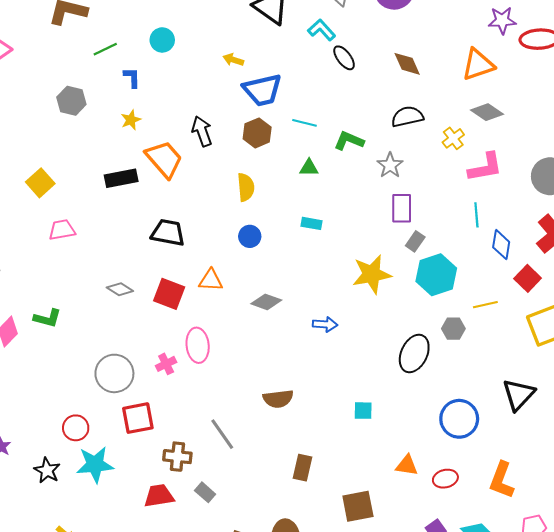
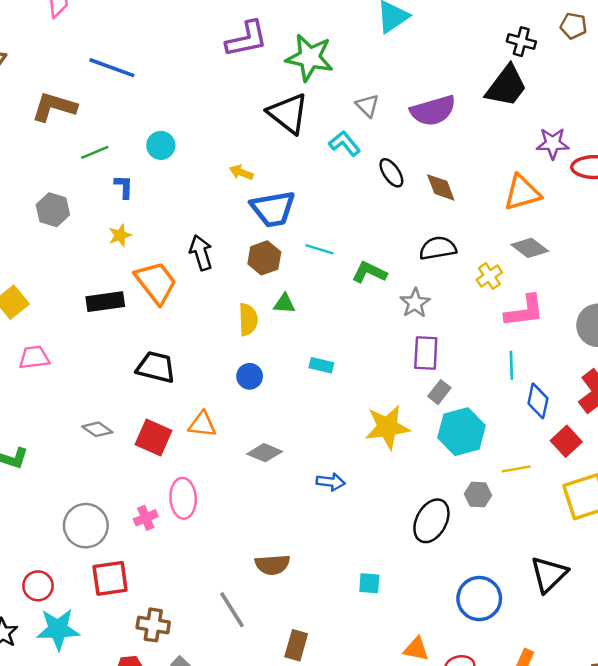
black ellipse: (344, 58) -> (391, 173), moved
green triangle: (309, 168) -> (284, 304), moved
gray line: (222, 434) -> (232, 610), moved

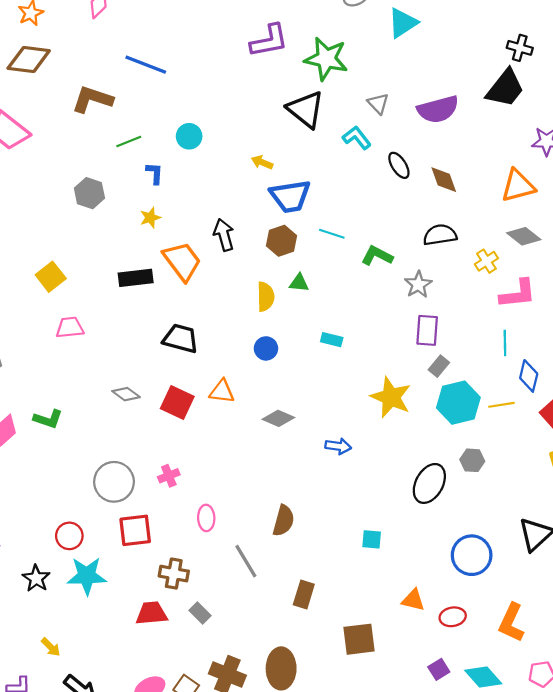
yellow star: (387, 427) -> (391, 397), turned 30
yellow line: (516, 469) -> (501, 405), moved
pink ellipse: (183, 498) -> (206, 518), moved, size x0.7
brown semicircle: (272, 565) -> (284, 521), turned -72

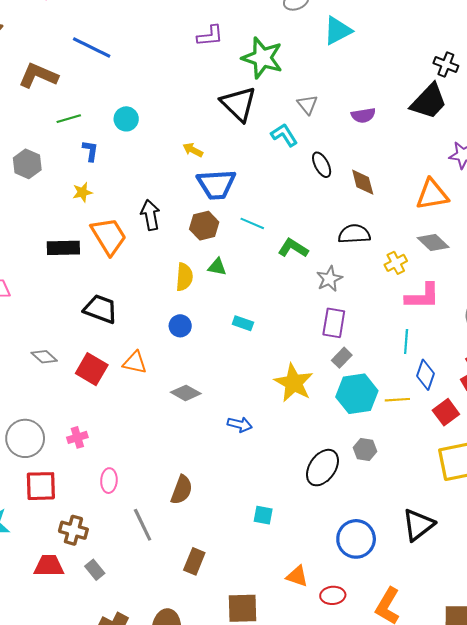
purple L-shape: (269, 41) -> (210, 36), size x0.7
purple semicircle: (438, 109) -> (363, 115), size x0.6

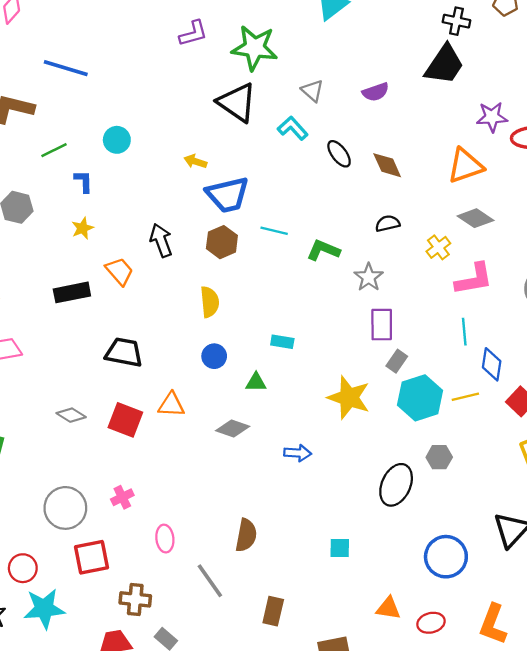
black semicircle: (354, 234) -> (388, 223), size x0.7
orange trapezoid: (109, 236) -> (119, 271), size x0.7
green triangle: (217, 267) -> (256, 382), moved

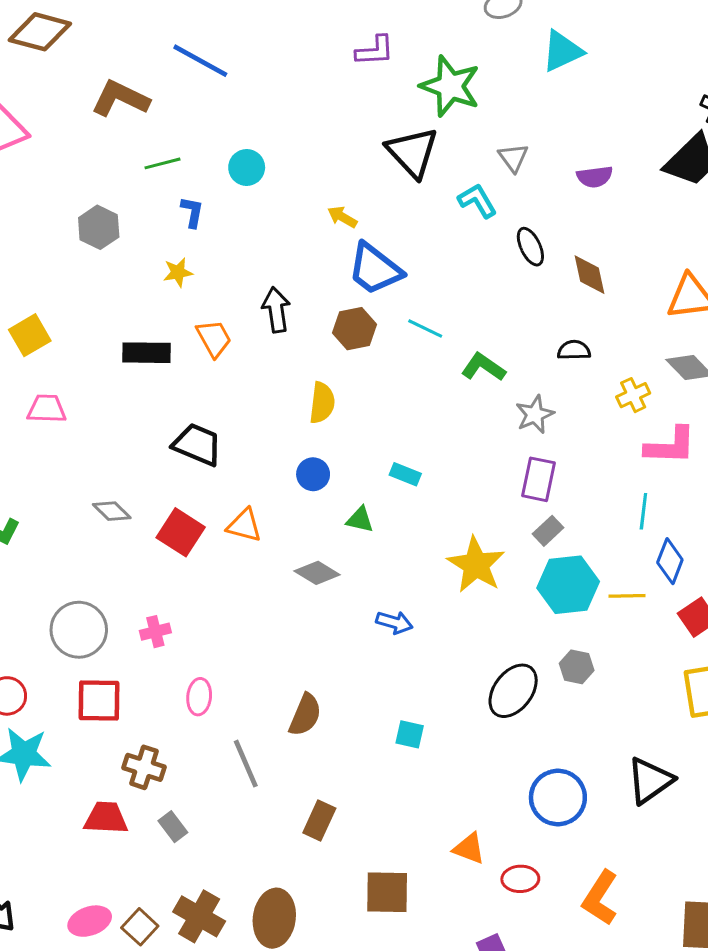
blue trapezoid: (228, 195) -> (375, 269), turned 39
cyan square: (340, 548) -> (410, 734), moved

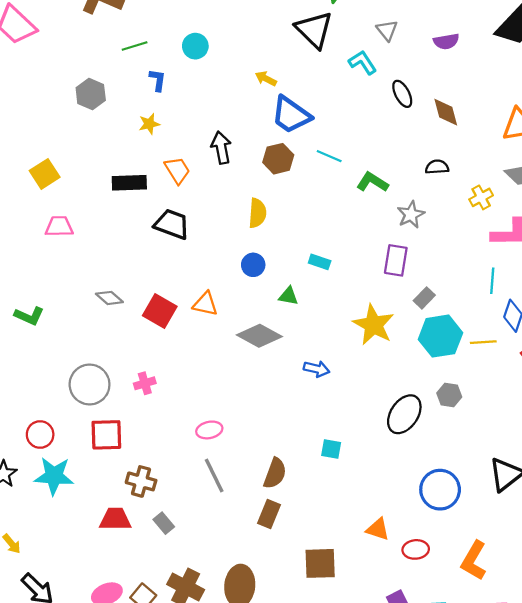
black trapezoid: (197, 445) -> (172, 224), moved
purple rectangle: (539, 479) -> (396, 260), moved
gray diamond: (317, 573) -> (259, 336), size x1.4
pink ellipse: (199, 697) -> (209, 430), moved, turned 75
brown semicircle: (305, 715) -> (275, 473), moved

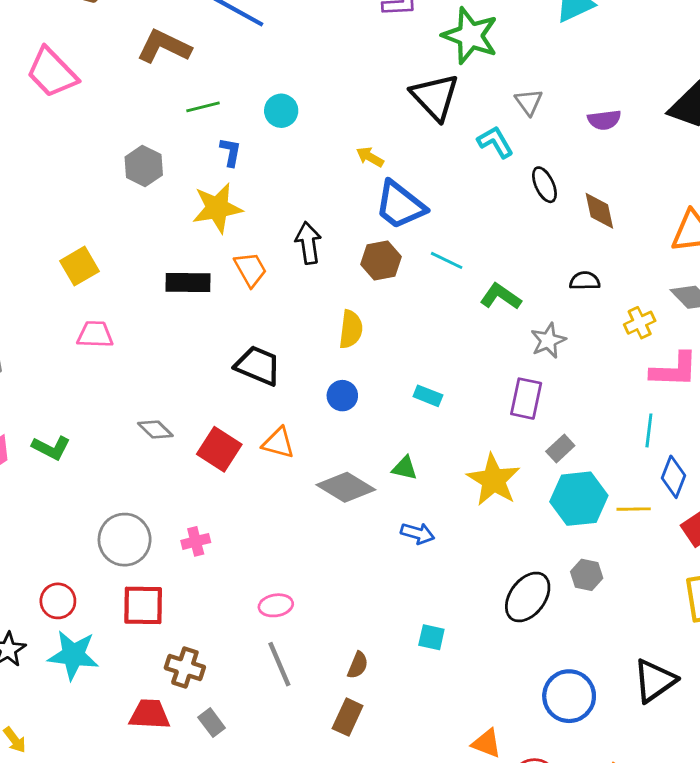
yellow star: (149, 124) -> (217, 208), size x1.8
black trapezoid: (172, 224) -> (258, 366), moved
green triangle: (288, 296) -> (405, 468), moved
brown semicircle: (275, 473) -> (358, 665), size x0.7

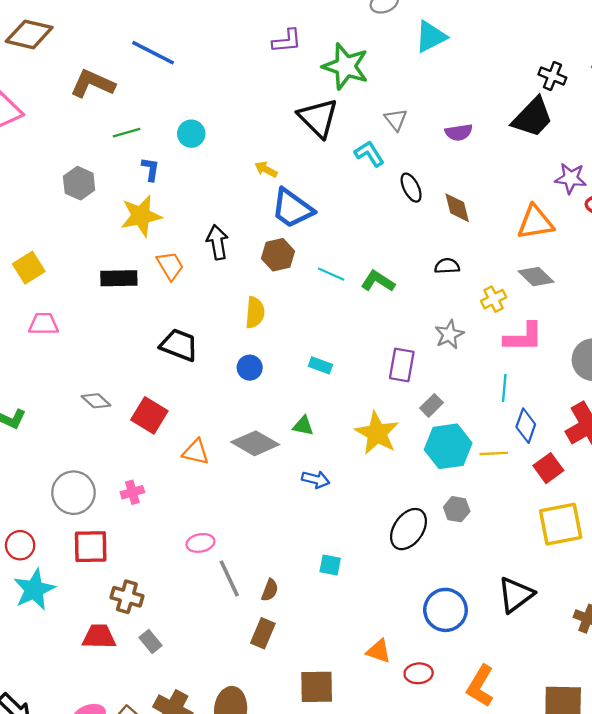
cyan line: (447, 260) -> (331, 274), moved
gray star: (548, 341) -> (449, 334), moved
orange triangle: (278, 443) -> (196, 452), moved
cyan star: (73, 655) -> (34, 590), turned -30
gray line: (279, 664) -> (229, 579), moved

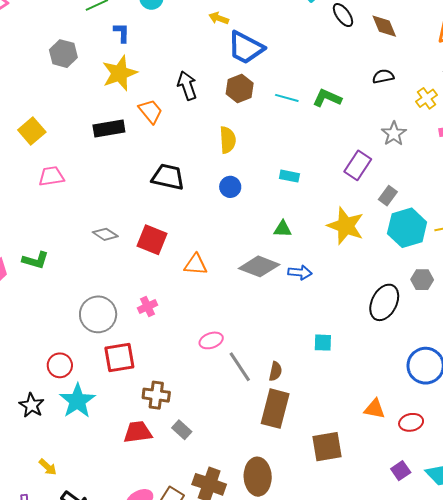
purple rectangle: (402, 365) -> (358, 165), turned 32
gray diamond: (255, 443) -> (259, 266), moved
brown rectangle: (263, 633) -> (275, 409), size x1.5

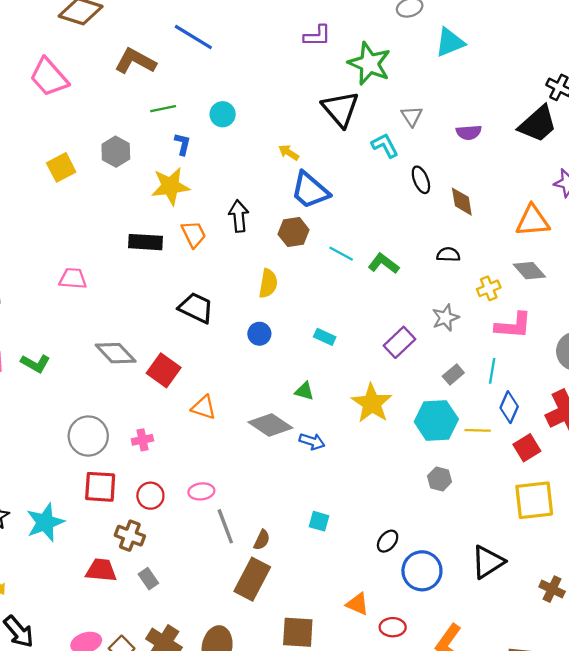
yellow square: (32, 131) -> (61, 167), moved
gray rectangle: (388, 196) -> (453, 375), moved
gray diamond: (105, 234) -> (116, 353), size x1.5
black ellipse: (384, 302) -> (388, 541), moved, size x0.6
red circle: (60, 365) -> (150, 496), moved

